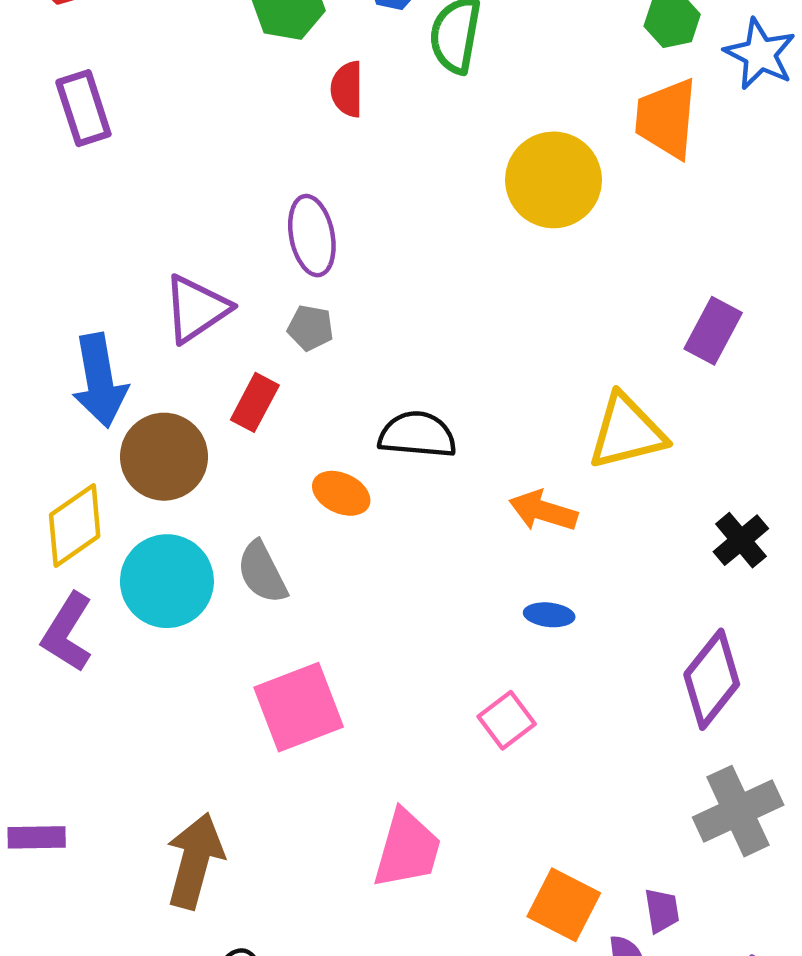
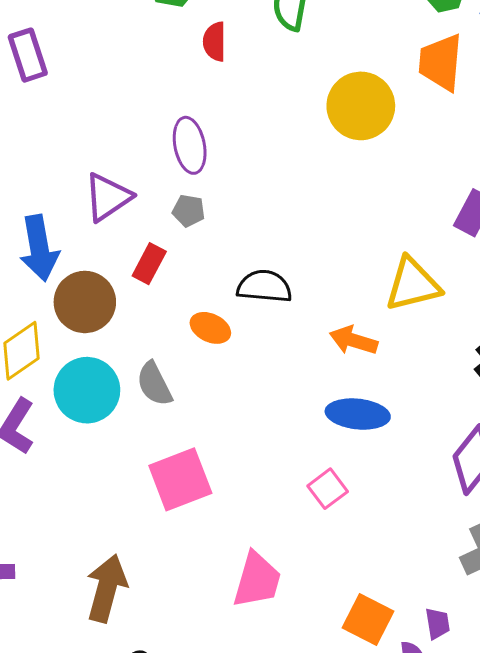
blue ellipse: (549, 615) -> (358, 414), size x1.8

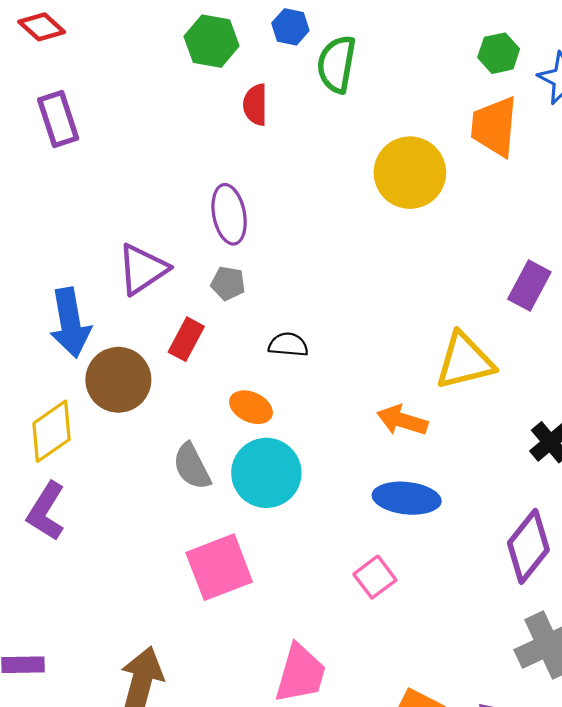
black semicircle: (264, 286) -> (288, 345), moved, size x0.7
cyan circle: (87, 390) -> (266, 473), moved

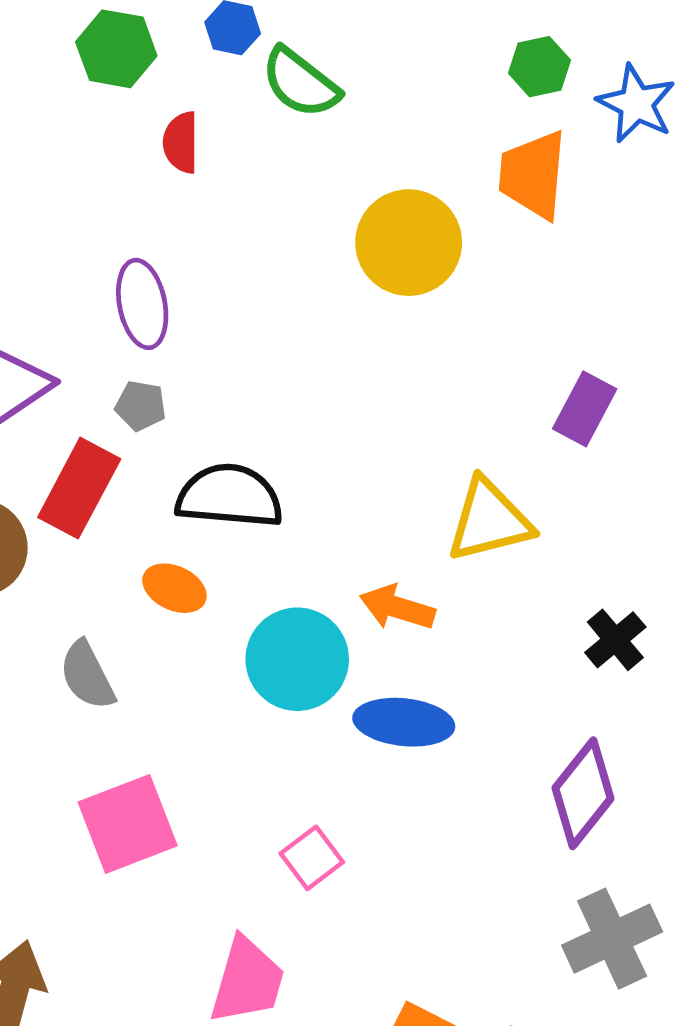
green semicircle: (336, 64) -> (300, 83), turned -62
red rectangle: (186, 339) -> (79, 488), size x1.5
black semicircle: (288, 345) -> (229, 496), size x1.8
cyan circle: (266, 473) -> (297, 659), moved
pink square: (375, 577) -> (312, 858), moved

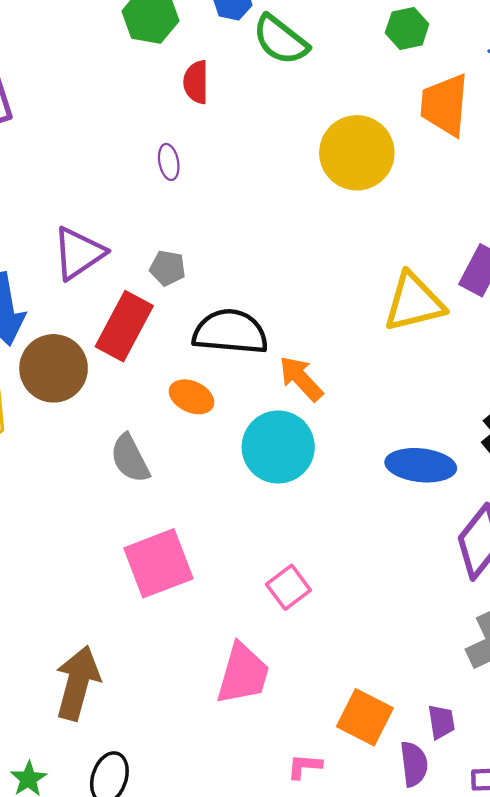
green hexagon: (539, 67) -> (407, 29), moved
purple ellipse: (142, 304) -> (169, 162), moved, size x0.6
yellow triangle: (489, 520) -> (414, 302), moved
orange arrow: (397, 608) -> (301, 379), moved, turned 30
blue ellipse: (404, 722) -> (421, 465), moved

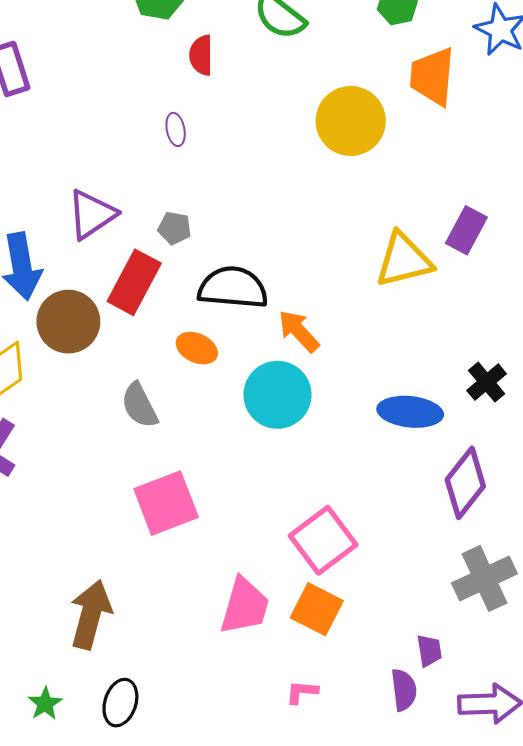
pink square: (288, 587) -> (323, 540), moved, size x1.6
orange square: (365, 717) -> (317, 609), moved

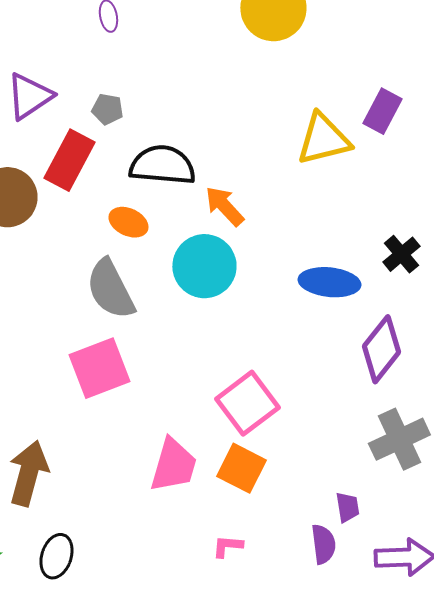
gray semicircle: (140, 405) -> (110, 289), moved, size x1.4

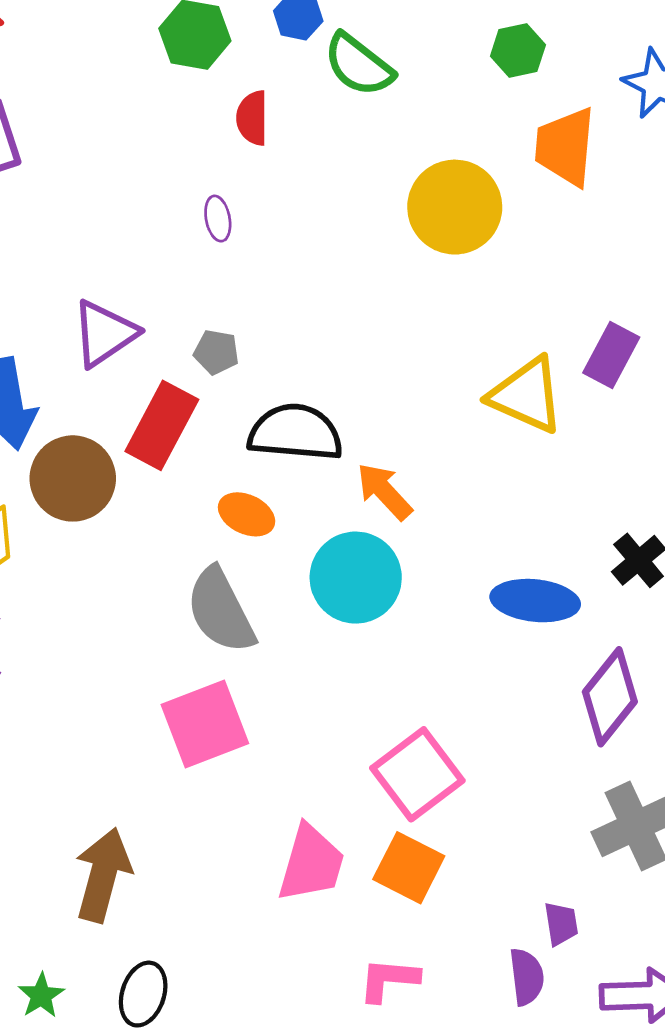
yellow triangle: (323, 139) -> (527, 395), turned 38
pink L-shape: (227, 546) -> (389, 980), size x1.4

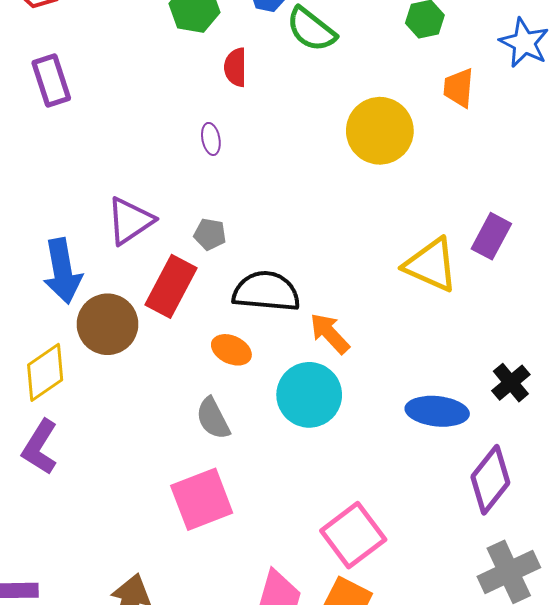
orange trapezoid: (565, 147) -> (459, 88), size x0.7
gray semicircle: (221, 611) -> (213, 418), size x0.7

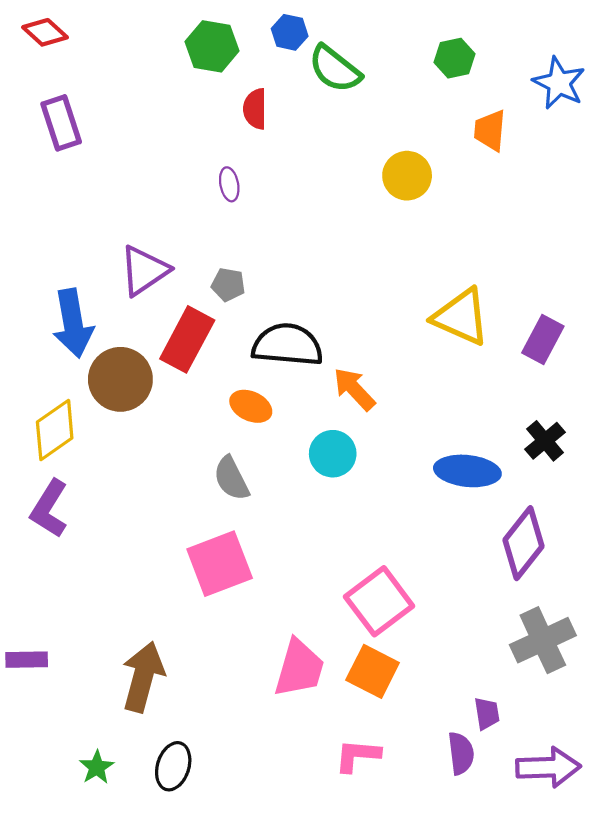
yellow circle: (380, 131) -> (407, 176), size x0.7
purple rectangle: (491, 236) -> (543, 339), moved
cyan circle: (309, 395) -> (333, 454), size x0.7

